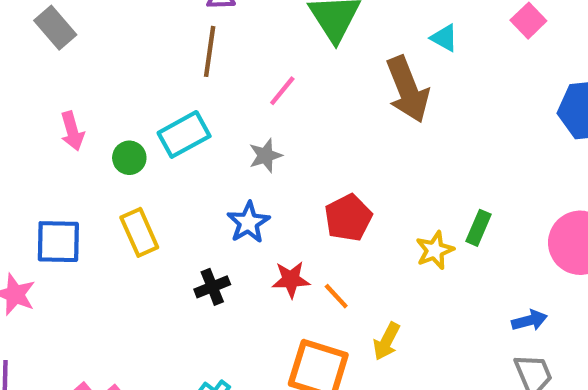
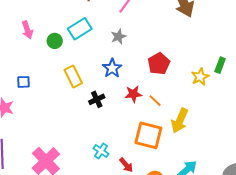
yellow rectangle: (139, 232) -> (73, 77), moved
blue square: (58, 242) -> (23, 82), size x0.6
yellow arrow: (387, 341) -> (180, 121), size x1.4

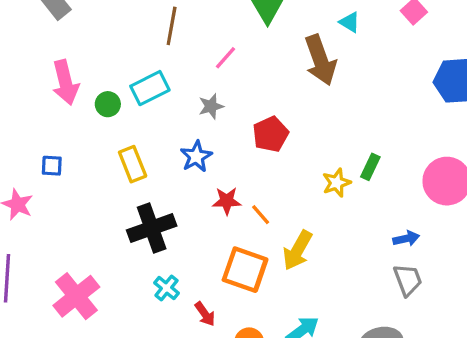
pink arrow: (27, 30) -> (65, 82), size x1.5
red pentagon: (159, 64) -> (271, 134), moved
black cross: (97, 99) -> (152, 228), moved, size x1.8

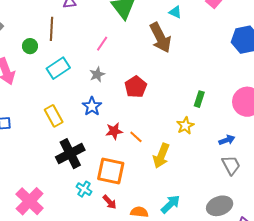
brown line: (172, 26) -> (52, 29), moved
green circle: (108, 104) -> (30, 46), moved
yellow star: (337, 183) -> (185, 126), moved
orange square: (245, 270) -> (111, 171), moved

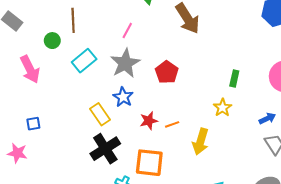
gray star: (97, 74) -> (125, 63), size x1.8
yellow rectangle: (54, 116) -> (100, 114), moved
orange line: (136, 137) -> (172, 124), turned -56

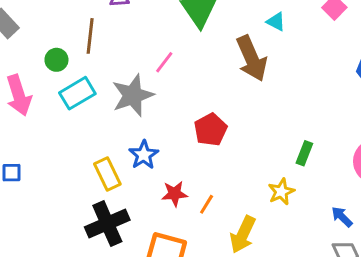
cyan rectangle: (84, 61) -> (77, 93), moved
gray star: (125, 63) -> (133, 95), moved
blue arrow: (267, 118) -> (342, 217), turned -119
orange line: (172, 124) -> (207, 204), turned -48

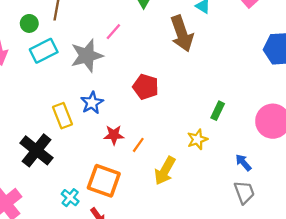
red pentagon: (211, 130) -> (146, 87), turned -30
black cross: (107, 223) -> (36, 150), moved, turned -32

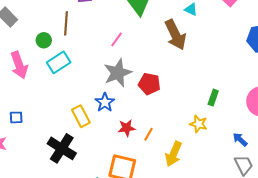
gray star: (87, 56) -> (118, 73), moved
yellow star: (197, 139) -> (199, 124), turned -30

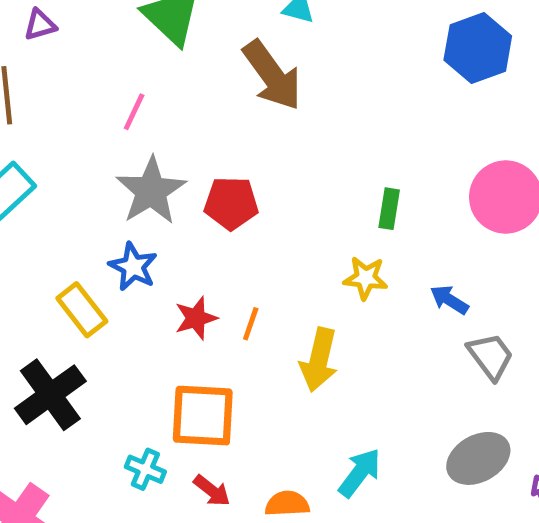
blue arrow: (240, 139) -> (449, 300), moved
black cross: (62, 148) -> (50, 395), turned 32

